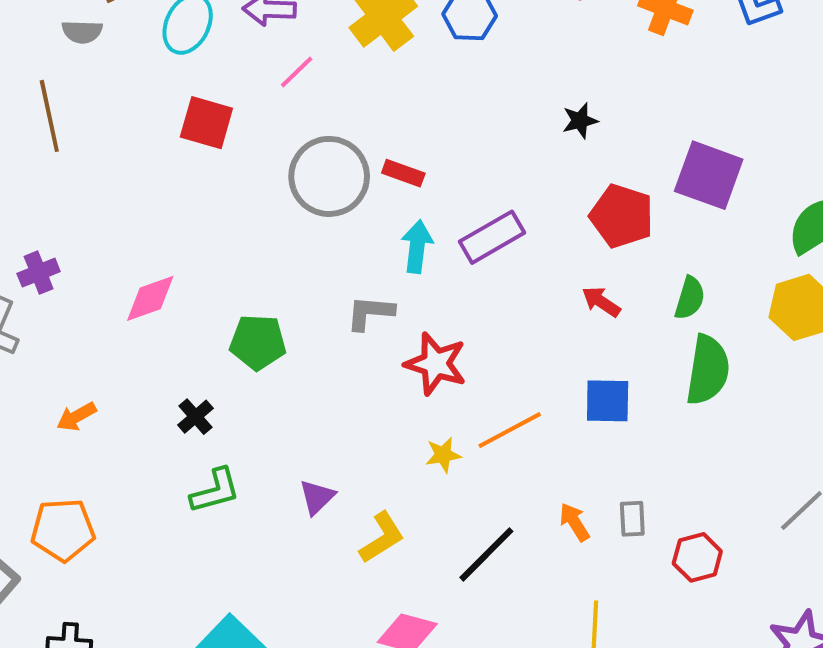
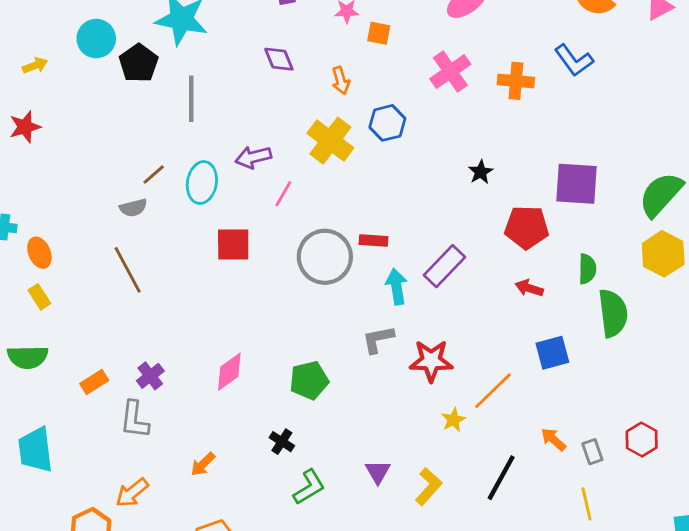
gray rectangle: (632, 519) -> (592, 452), moved

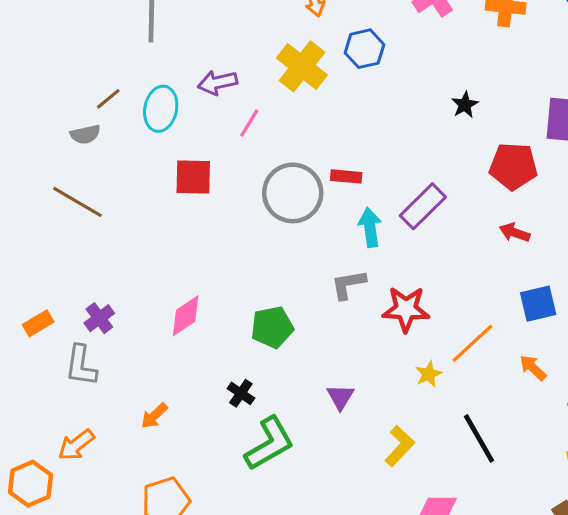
brown line: (128, 270) -> (77, 202), turned -33
orange arrow: (553, 439) -> (533, 368), moved
purple triangle: (378, 472) -> (340, 397), moved
black line: (501, 478) -> (479, 438), turned -60
green L-shape: (309, 487) -> (269, 444), size x1.4

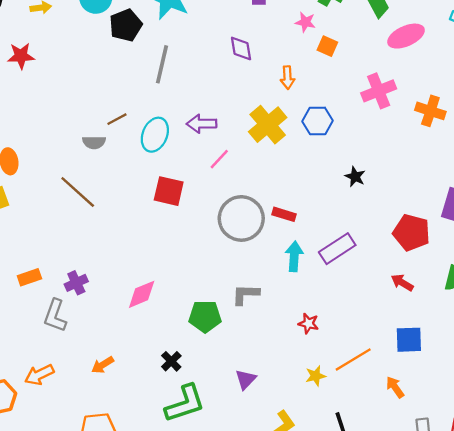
black star: (465, 105) -> (355, 177), moved, turned -30
gray L-shape: (348, 284) -> (246, 294), moved
red star: (406, 309) -> (308, 323), size x0.6

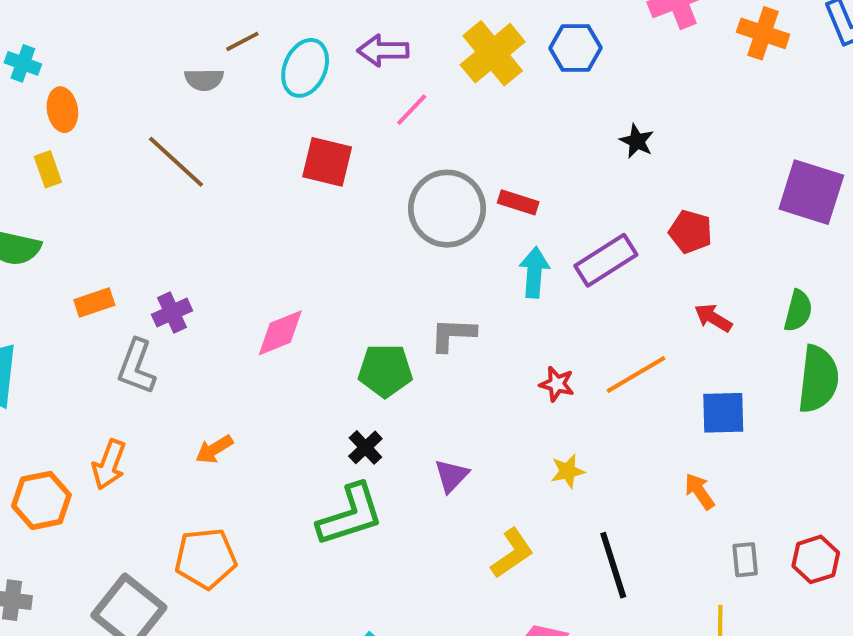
red pentagon: (411, 232) -> (690, 232), moved, size x0.7
orange line: (353, 360) -> (636, 375), moved
black cross: (171, 361) -> (365, 447), moved
orange arrow: (39, 375) -> (109, 465), turned -44

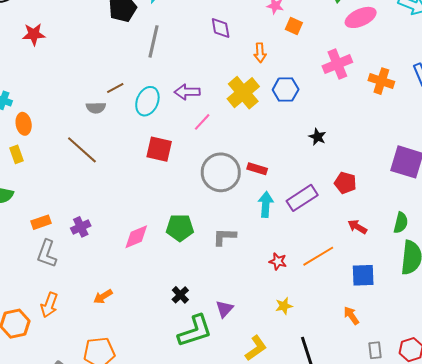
gray L-shape: (136, 367) -> (47, 254), moved
green pentagon: (385, 370) -> (180, 228), moved
green L-shape: (350, 515) -> (195, 331), moved

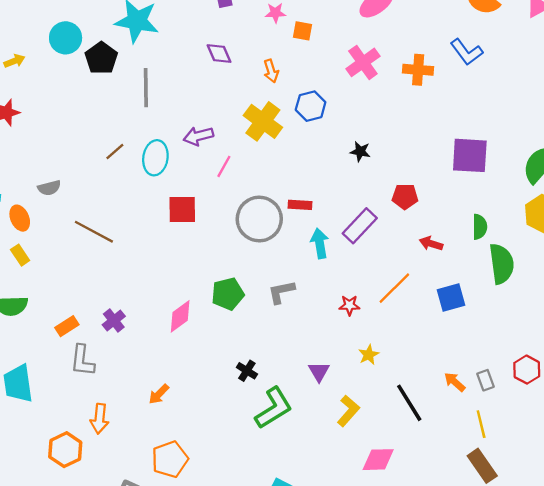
gray semicircle: (96, 108) -> (49, 188), moved
purple triangle: (224, 309) -> (319, 372), moved
orange arrow: (351, 316) -> (455, 382), moved

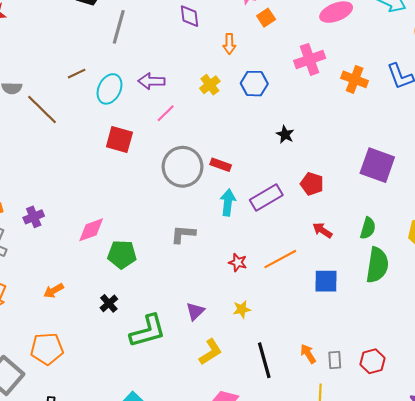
orange square: (303, 31) -> (266, 18), turned 30
yellow cross: (263, 121) -> (210, 85), size x0.6
brown line: (94, 232) -> (42, 109), moved
green pentagon: (228, 294) -> (122, 254), moved
black cross: (247, 371) -> (109, 303), moved

